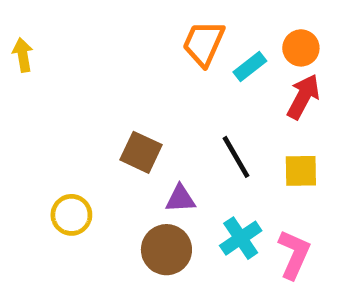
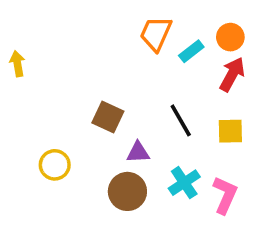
yellow arrow: (23, 55) -> (17, 64), moved

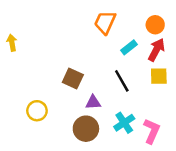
cyan rectangle: (191, 51) -> (129, 47), moved
yellow square: (230, 131) -> (159, 76), moved

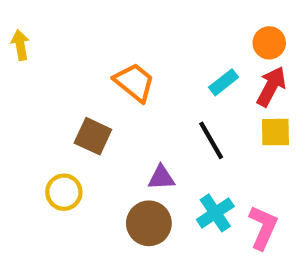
orange trapezoid: (105, 22) -> (134, 82), moved, turned 105
yellow arrow: (12, 43) -> (20, 45), moved
brown square: (73, 78) -> (93, 136), moved

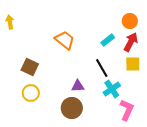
brown square: (93, 136) -> (30, 67), moved
cyan cross: (215, 213) -> (112, 89), moved

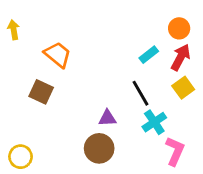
orange trapezoid: (65, 40) -> (58, 55), moved
yellow square: (133, 64) -> (183, 88), turned -35
yellow circle: (31, 93) -> (21, 157), moved

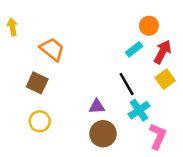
orange circle: (179, 28) -> (149, 26), moved
brown circle: (99, 148) -> (103, 134), moved
yellow circle: (21, 157) -> (40, 121), moved

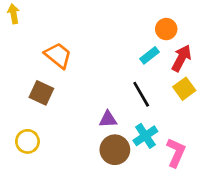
yellow arrow: (12, 27) -> (14, 14), moved
cyan cross: (139, 110) -> (145, 136), moved
yellow circle: (40, 121) -> (27, 141), moved

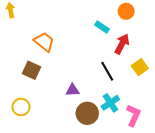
orange circle: (166, 29) -> (126, 11), moved
cyan rectangle: (150, 55) -> (102, 27), moved, turned 72
red arrow: (181, 58) -> (122, 44), moved
purple triangle: (108, 119) -> (73, 90), moved

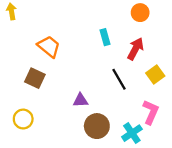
cyan rectangle: (102, 27) -> (105, 37), moved, turned 40
cyan cross: (110, 103) -> (132, 133), moved
pink L-shape: (133, 115) -> (151, 112), moved

